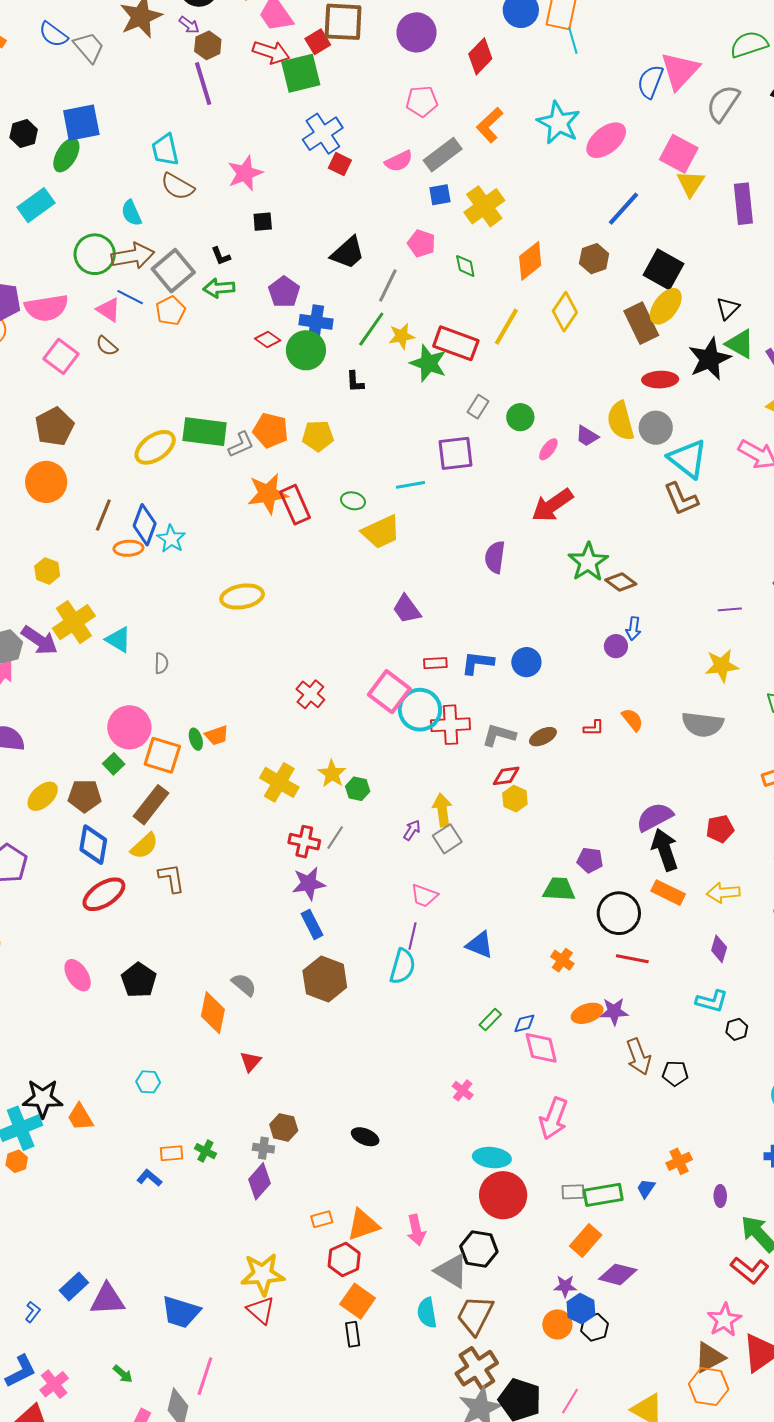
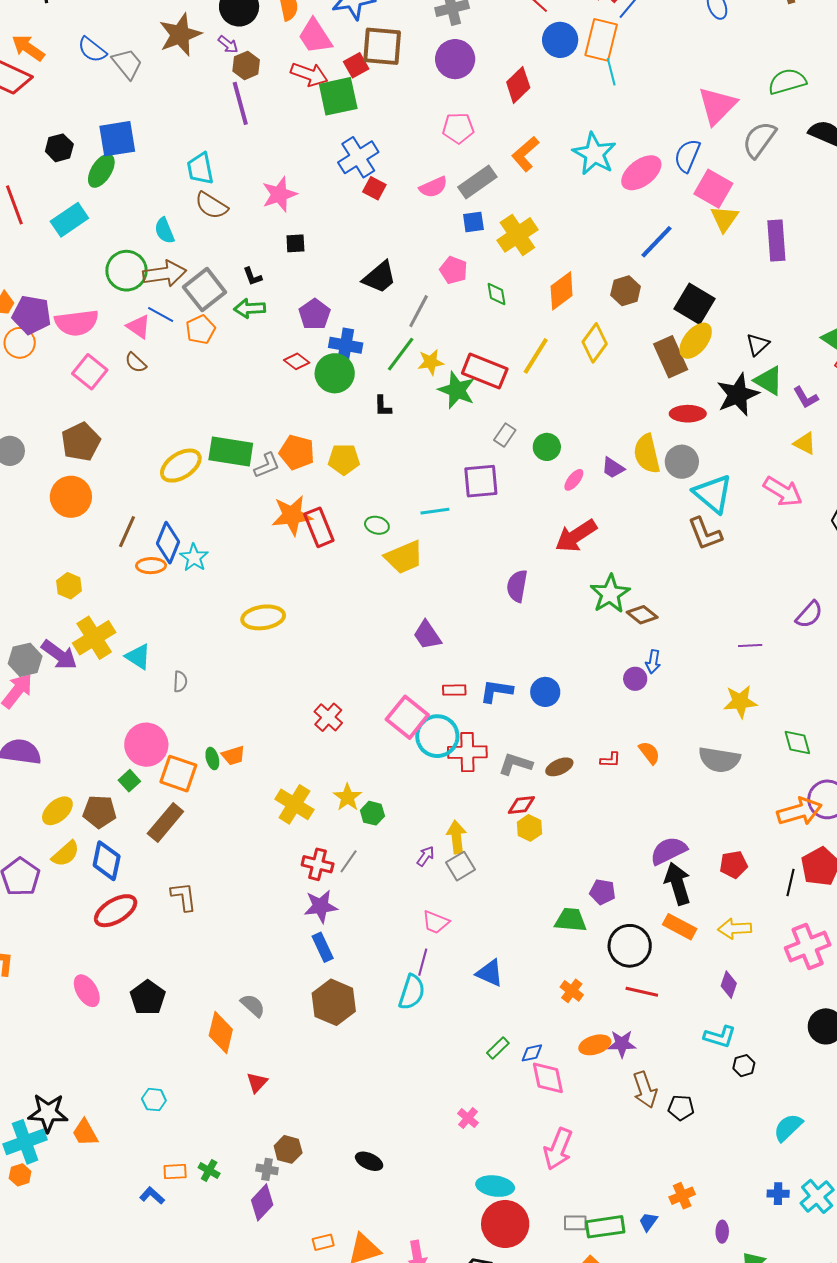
blue semicircle: (650, 82) -> (687, 156), moved
yellow semicircle: (144, 846) -> (66, 854), moved

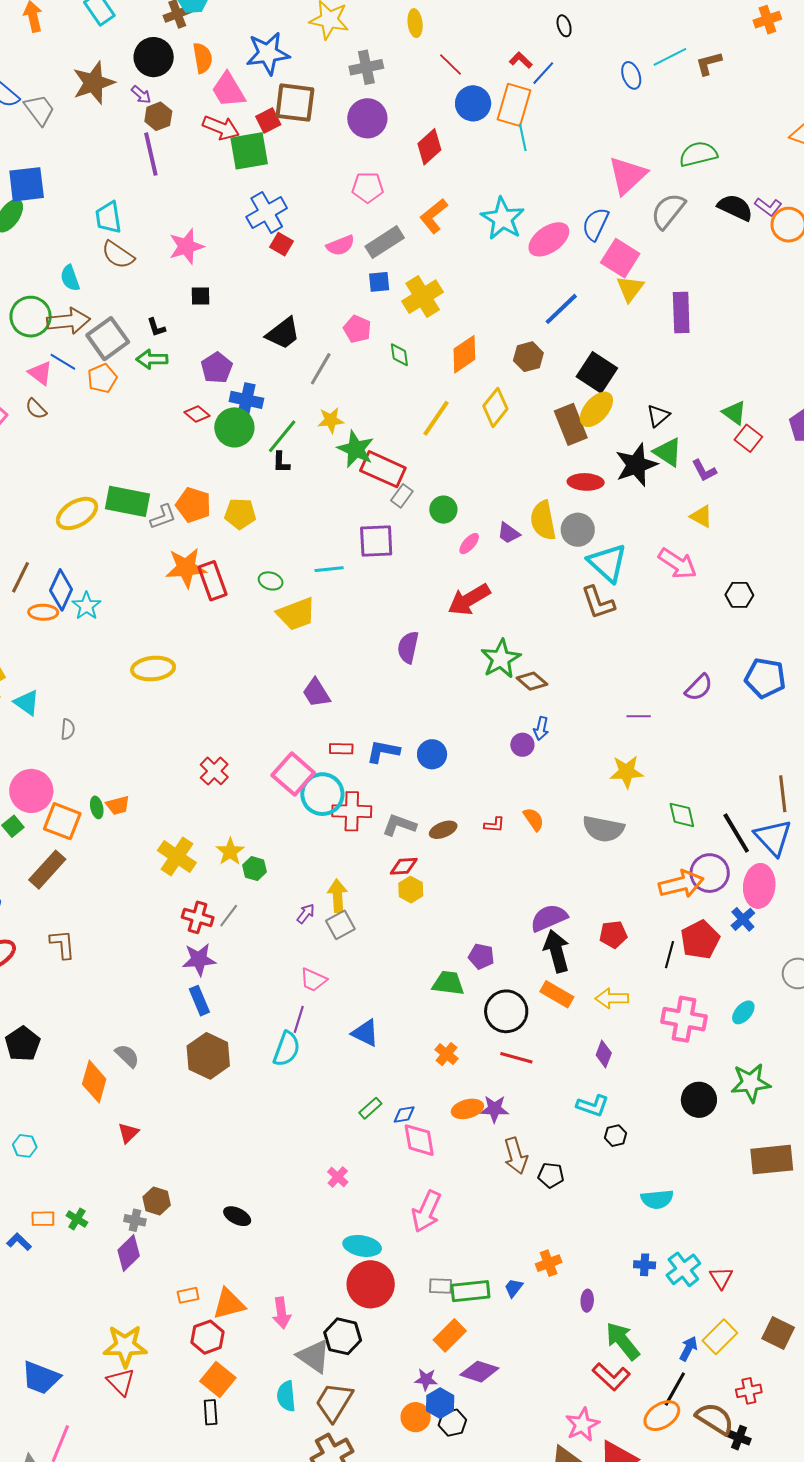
green line: (401, 354) -> (282, 436), moved
red rectangle: (485, 371) -> (383, 469), moved
pink cross: (808, 946) -> (684, 1019), turned 30
cyan semicircle: (788, 1128) -> (657, 1199), turned -144

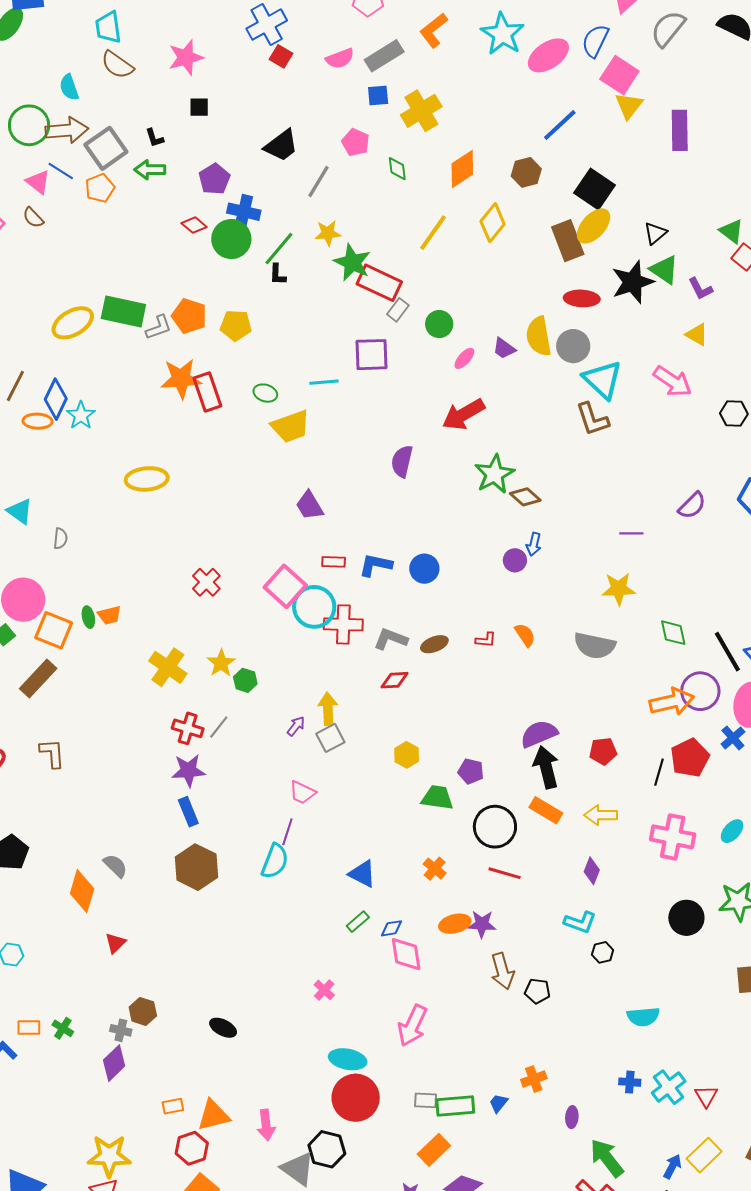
yellow hexagon: (411, 890) -> (407, 755), moved
blue triangle: (365, 1033) -> (362, 874), moved

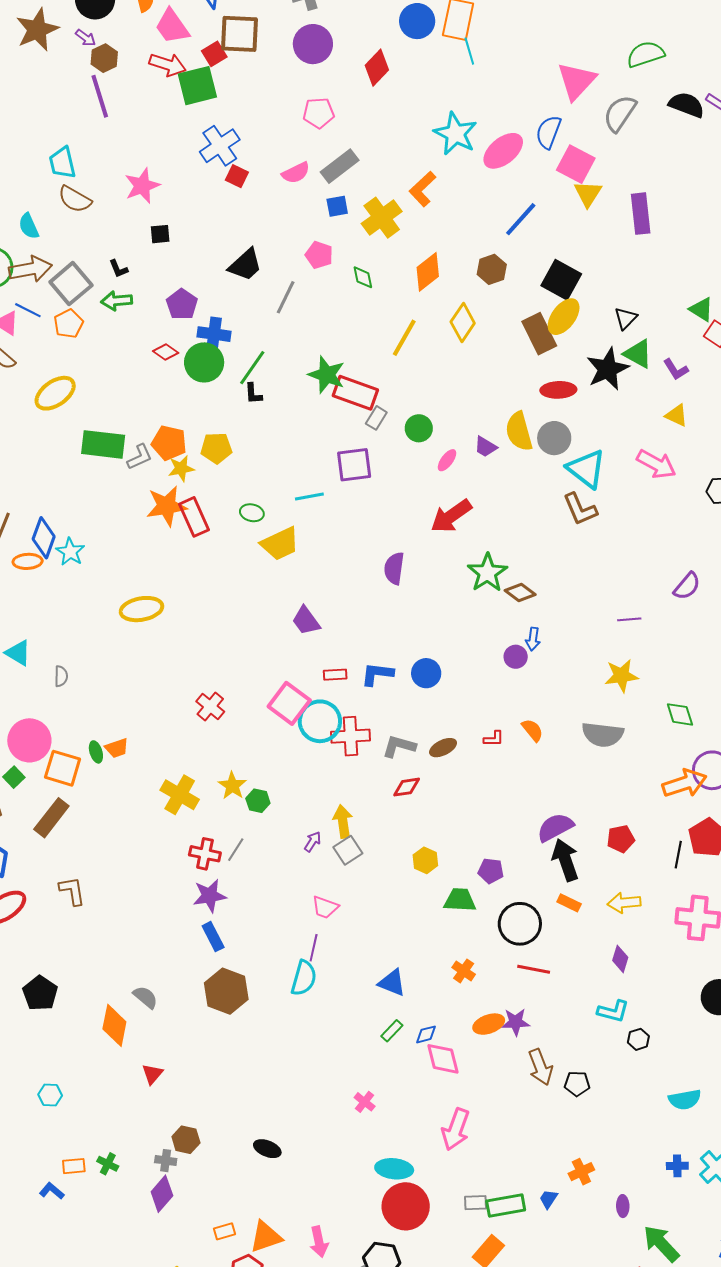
orange L-shape: (434, 30) -> (423, 189), moved
yellow star: (328, 233) -> (181, 468), moved
yellow ellipse: (73, 323) -> (55, 393), moved
orange rectangle: (546, 810) -> (569, 903), size x0.7

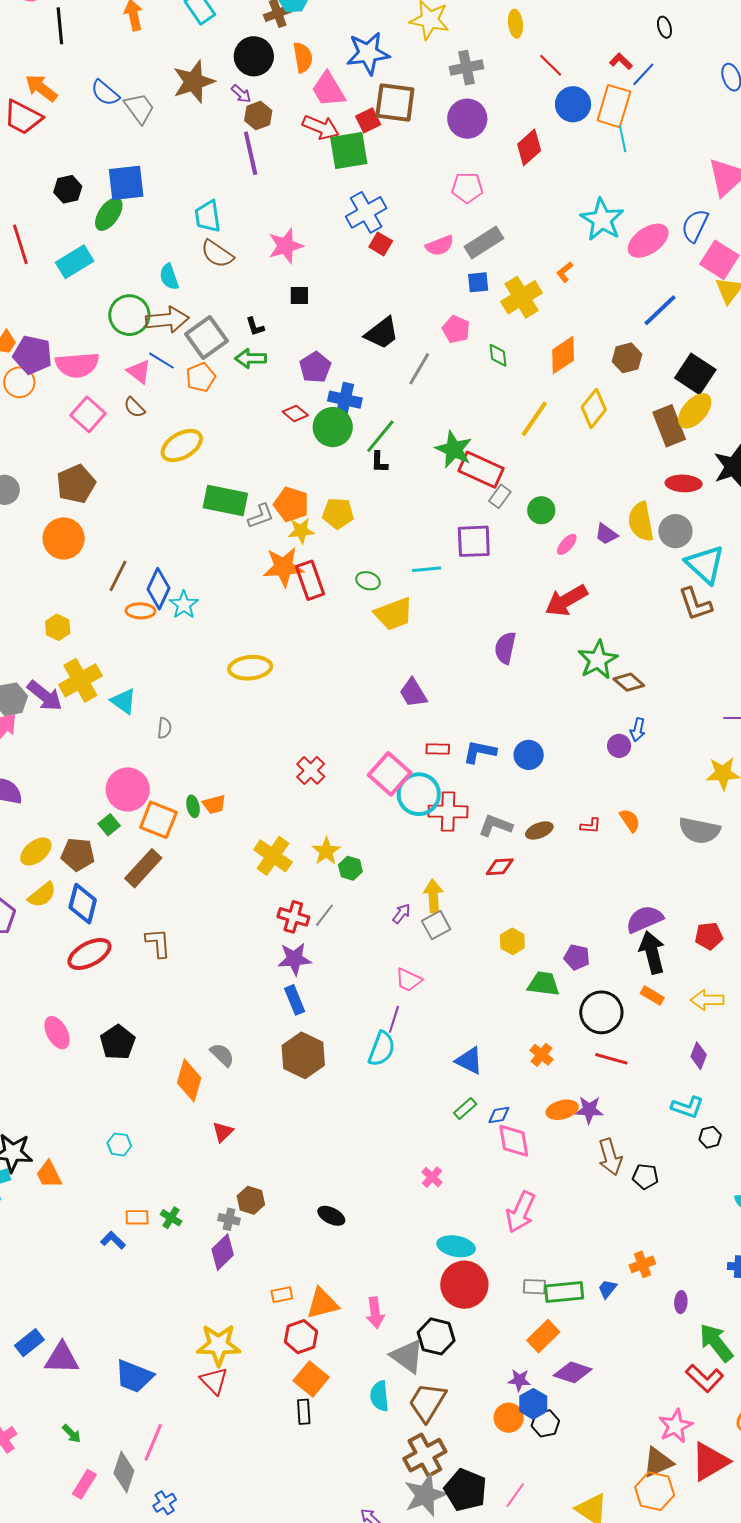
orange L-shape: (423, 189) -> (565, 272), size x0.6

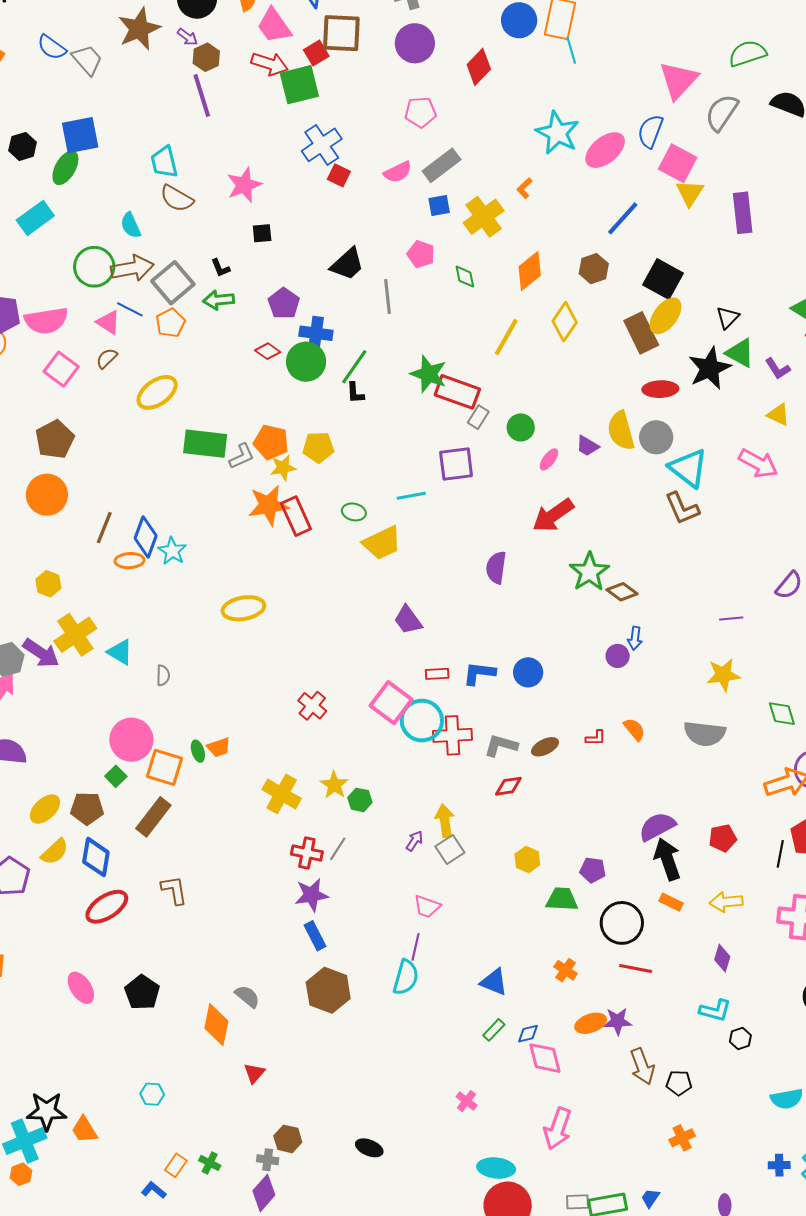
gray line: (419, 369) -> (388, 297), turned -32
brown semicircle: (134, 407) -> (107, 358), turned 95
orange rectangle: (137, 1217) -> (176, 1165), turned -50
orange cross: (642, 1264) -> (682, 1138), moved

